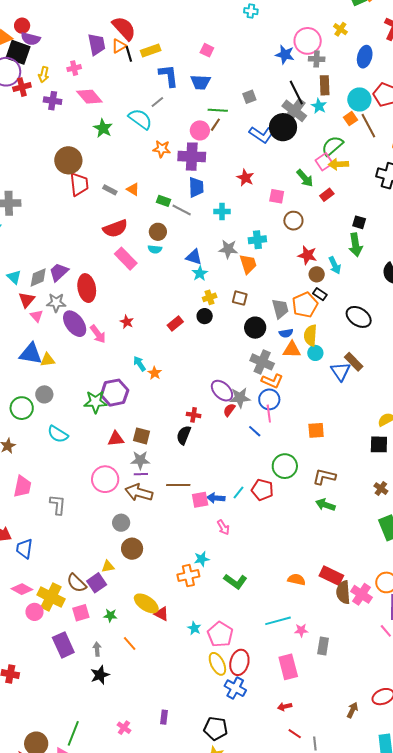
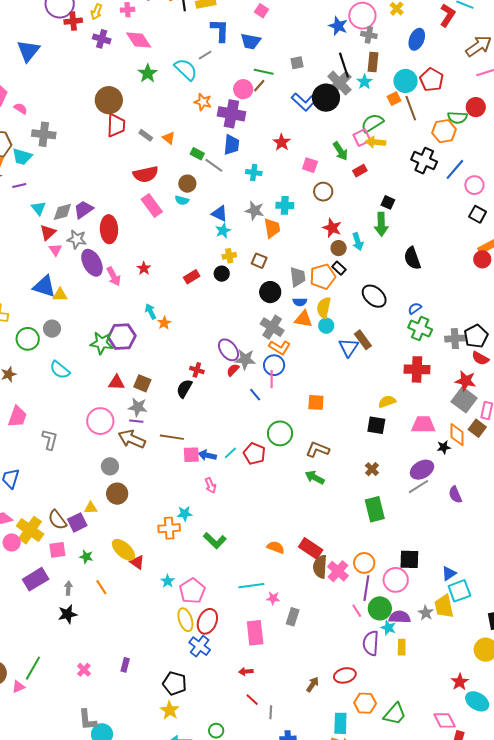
purple rectangle: (63, 645) -> (36, 579), turned 75

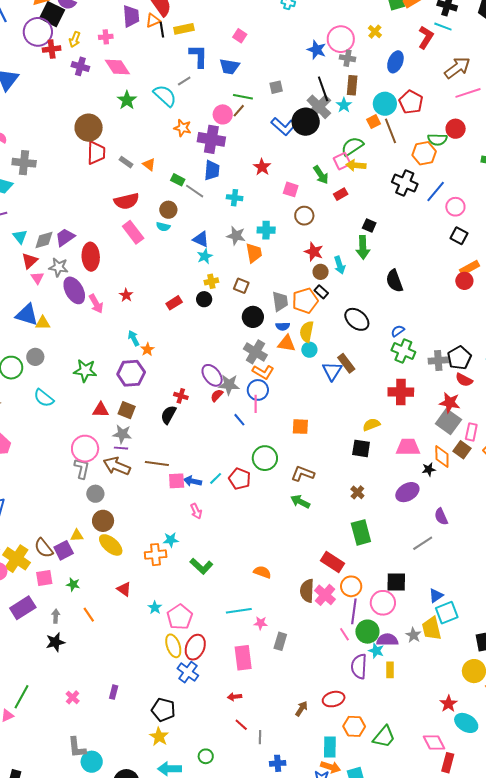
purple hexagon: (122, 337) -> (131, 373), moved
gray L-shape: (50, 440) -> (82, 469), moved
gray line: (418, 487) -> (423, 543), moved
red rectangle: (311, 548) -> (332, 562), moved
yellow ellipse: (123, 550) -> (111, 545), moved

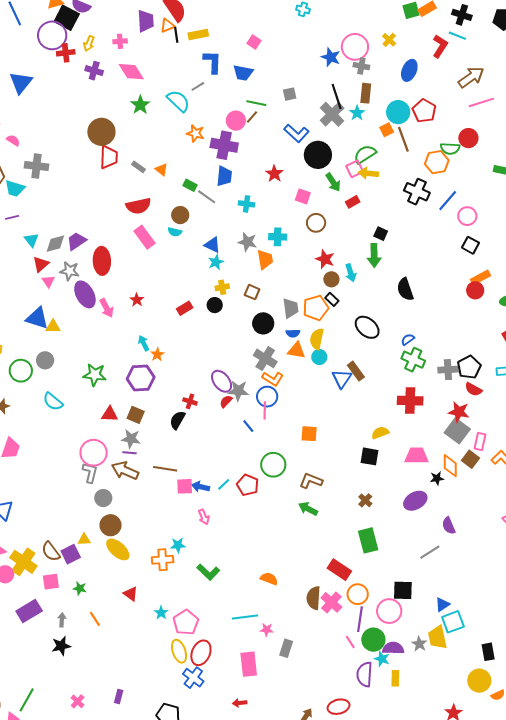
black circle: (306, 122) -> (318, 155), moved

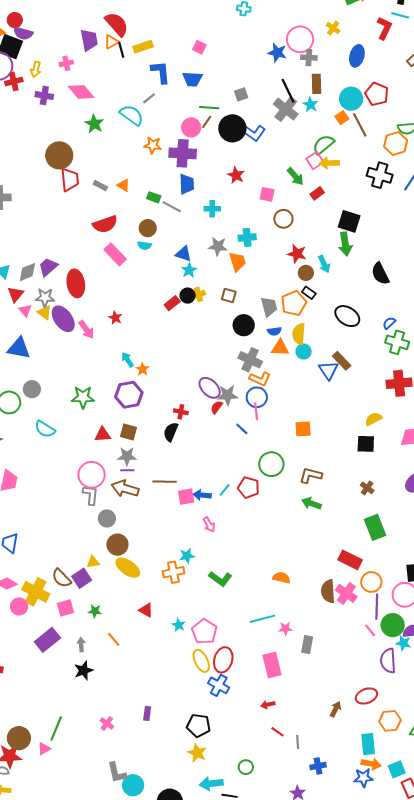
black circle: (318, 155) -> (232, 128), moved
black square: (381, 234) -> (349, 221), size x1.6
black circle: (215, 305) -> (188, 296), moved
red rectangle: (185, 308) -> (172, 303), moved
yellow triangle: (53, 327) -> (44, 313), moved, turned 42

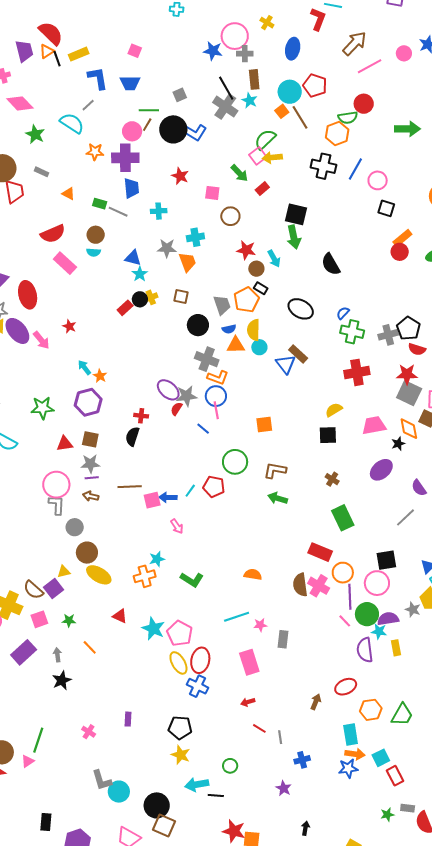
gray rectangle: (100, 186) -> (41, 172), moved
brown arrow: (125, 489) -> (91, 496), size x0.6
cyan star: (179, 625) -> (153, 629), size x1.6

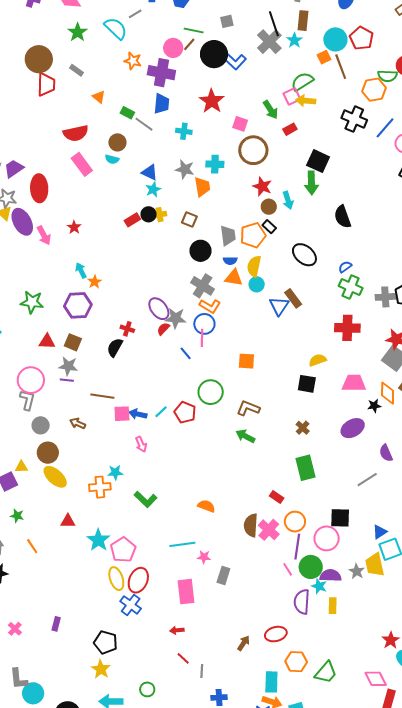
red star: (180, 176) -> (212, 101), size x1.4
brown circle: (230, 216) -> (253, 150), size x1.5
brown arrow: (91, 496) -> (78, 423), moved
red rectangle: (320, 552) -> (277, 497), size x0.6
red triangle: (120, 616) -> (68, 521), turned -35

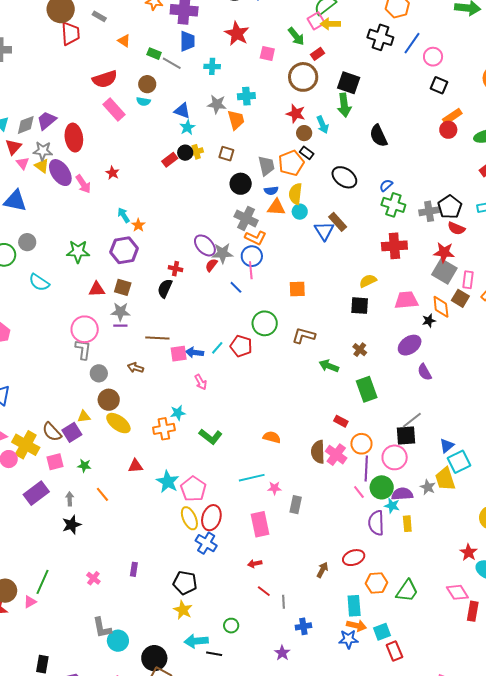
brown circle: (253, 150) -> (303, 77), moved
green arrow: (245, 436) -> (329, 366), moved
purple semicircle: (386, 453) -> (425, 372), moved
gray line: (367, 480) -> (412, 420), moved

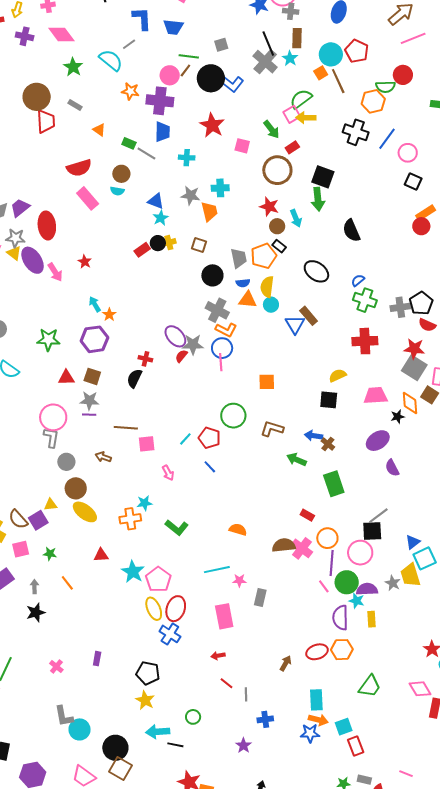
blue line: (236, 287) -> (210, 467), moved
blue arrow: (195, 352) -> (313, 436), moved
brown semicircle: (318, 452) -> (284, 545), turned 85
orange hexagon: (376, 583) -> (342, 650), moved

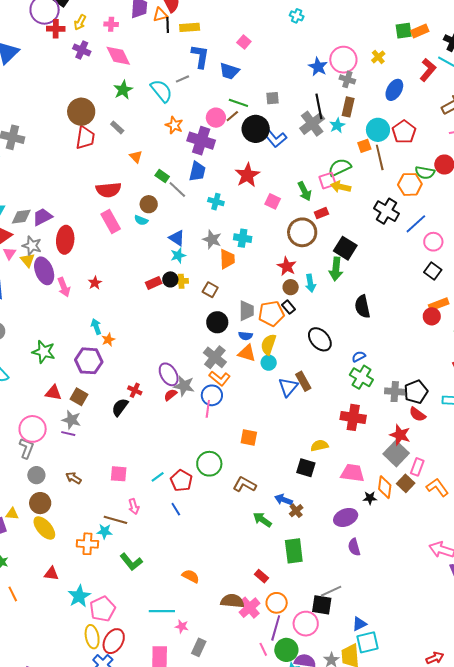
brown line: (126, 428) -> (115, 520), moved

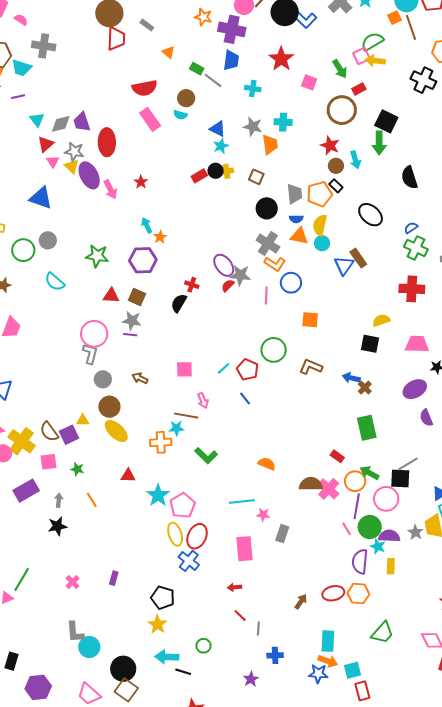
purple trapezoid: (42, 217) -> (82, 122), turned -75
blue circle: (212, 395) -> (291, 283), moved
green arrow: (262, 520) -> (369, 473), moved

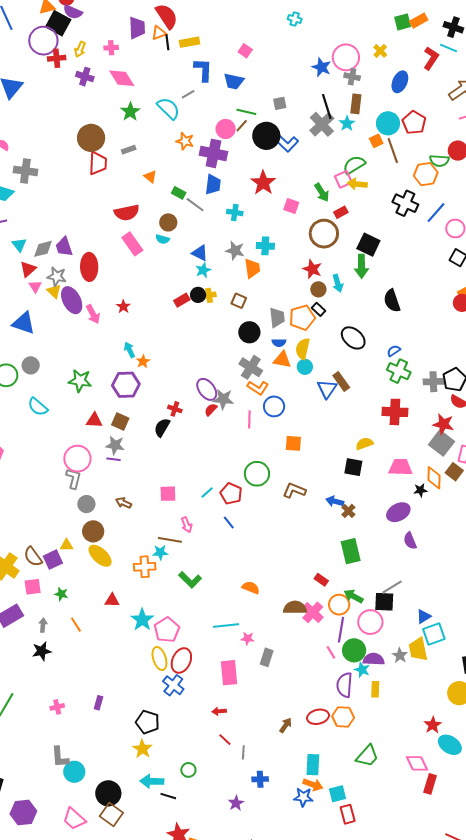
gray rectangle: (147, 25) -> (129, 150), turned -56
pink cross: (73, 582) -> (57, 707), turned 32

